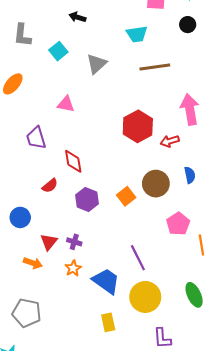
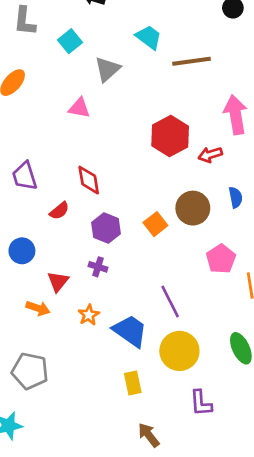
cyan trapezoid: (137, 34) -> (149, 37), moved, turned -135
gray triangle: (97, 64) -> (107, 69), moved
purple trapezoid: (36, 138) -> (25, 176), moved
purple cross: (74, 242) -> (98, 267), moved

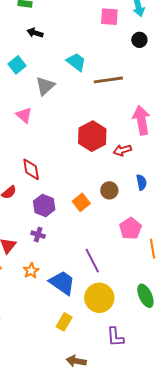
pink triangle: (79, 108) -> (24, 115), turned 30
brown circle: (193, 208) -> (109, 190), size x0.7
yellow rectangle: (133, 383) -> (64, 322), turned 42
brown arrow: (149, 435) -> (76, 361), turned -42

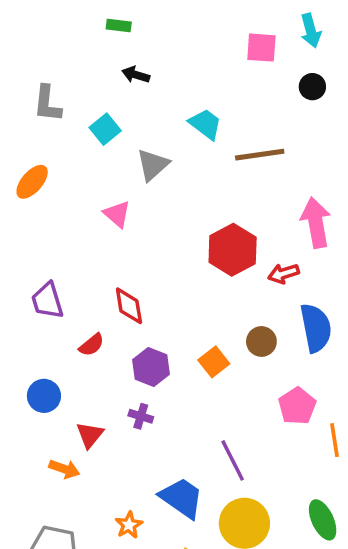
blue semicircle: (141, 182) -> (316, 328), size x1.8
orange star: (31, 271) -> (129, 525), moved

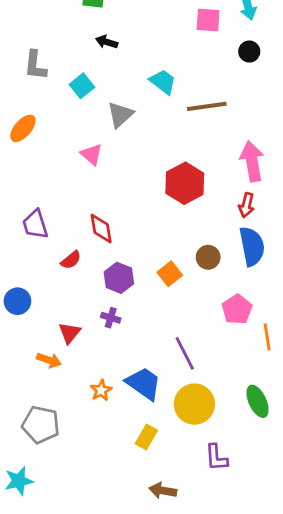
red arrow: (284, 274) -> (247, 205), moved, turned -60
blue circle: (44, 396) -> (17, 301), moved
orange star: (129, 525) -> (101, 390), moved

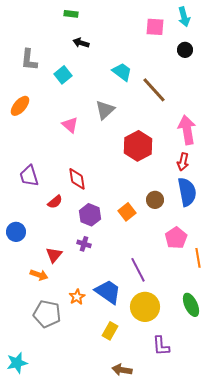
brown line: (207, 106) -> (154, 90), turned 56
gray triangle: (120, 115) -> (105, 110), moved
gray pentagon: (41, 425) -> (47, 314), moved

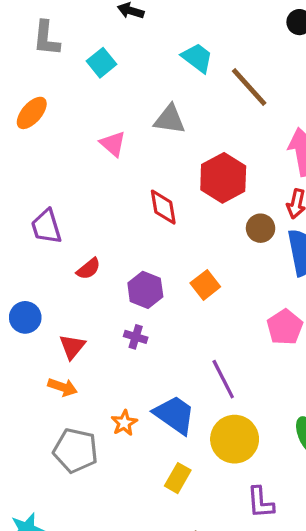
gray triangle: (105, 110) -> (170, 119), turned 50
red diamond: (77, 179) -> (163, 207), moved
brown circle: (155, 200) -> (261, 228), moved
red triangle: (54, 255) -> (72, 347), moved

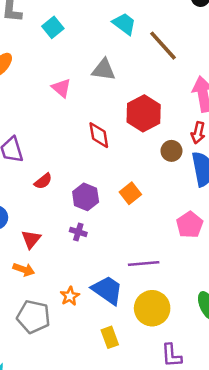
purple line: (223, 379) -> (144, 263), turned -68
yellow rectangle: (178, 478) -> (110, 337), turned -50

